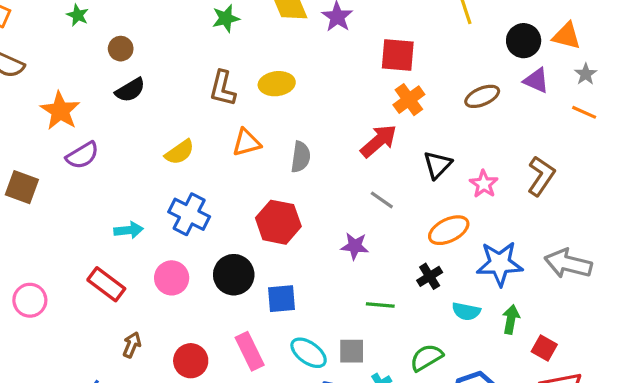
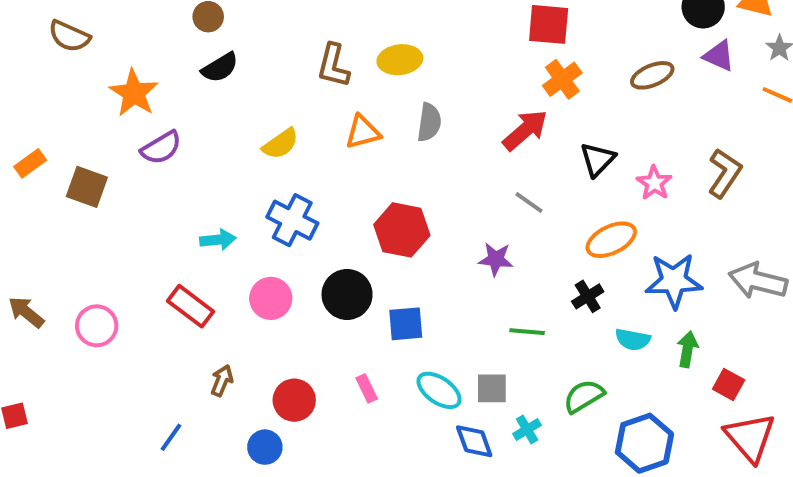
gray semicircle: (301, 157) -> (429, 122), moved
pink rectangle: (250, 351) -> (367, 388), size x0.6

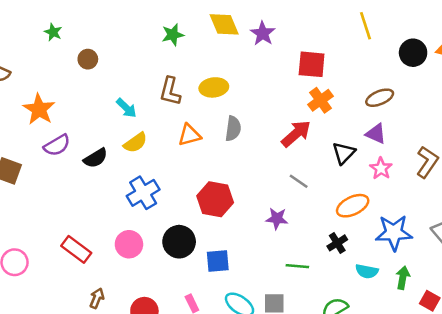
purple triangle: (719, 56) -> (376, 134), moved
black semicircle: (220, 68) -> (96, 158), moved
blue cross: (292, 220) -> (143, 193), turned 32
cyan arrow: (218, 240) -> (126, 108), moved, turned 50

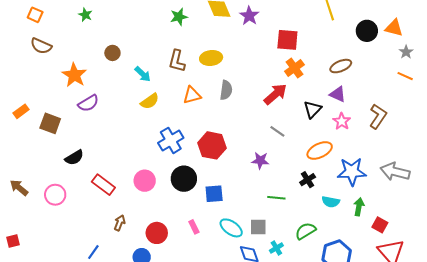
brown circle: (88, 59) -> (112, 53), moved
black semicircle: (96, 158) -> (74, 158), moved
blue cross: (143, 193) -> (171, 140), moved

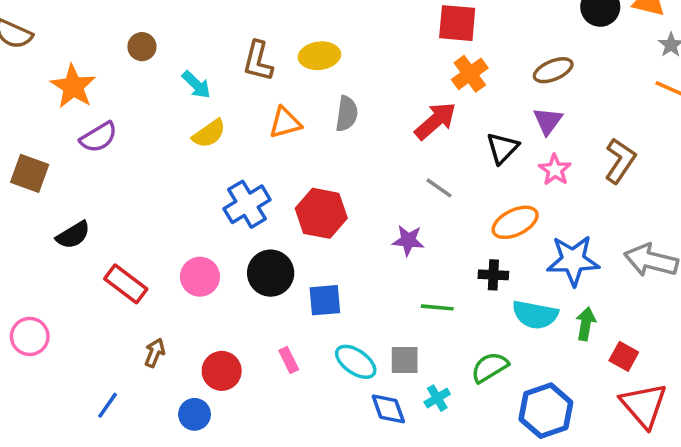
purple triangle: (338, 94) -> (548, 121), turned 42
black cross: (308, 180) -> (493, 275), turned 35
pink circle: (55, 195) -> (30, 336), moved
cyan semicircle: (331, 202) -> (535, 315), size x1.4

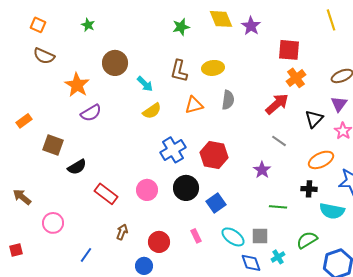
brown circle: (142, 47) -> (115, 63), size x1.6
brown square: (30, 173) -> (53, 145), moved
purple star: (408, 240) -> (262, 170), turned 30
blue square: (325, 300) -> (216, 203), turned -30
blue line: (108, 405) -> (86, 255), moved

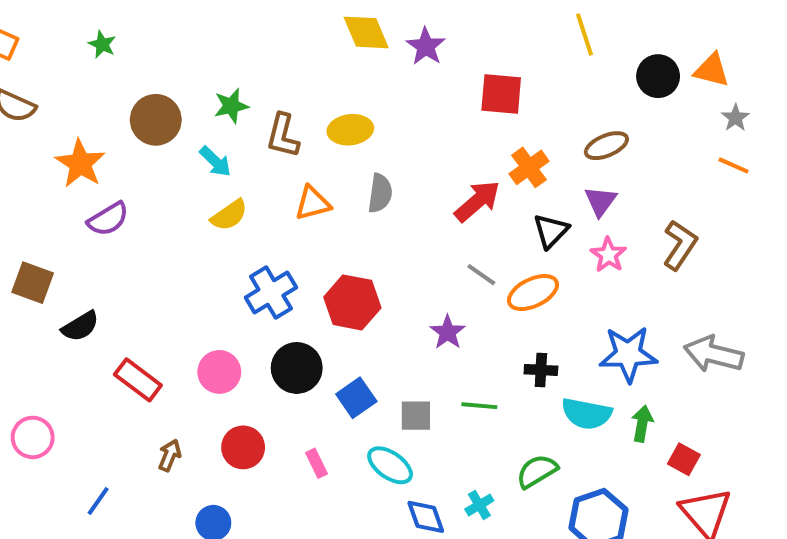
green star: (181, 27) -> (231, 106), moved
orange cross: (296, 78) -> (529, 167), moved
orange ellipse: (321, 160) -> (533, 293), moved
gray square: (260, 236) -> (416, 416), moved
red circle: (159, 242) -> (243, 447), moved

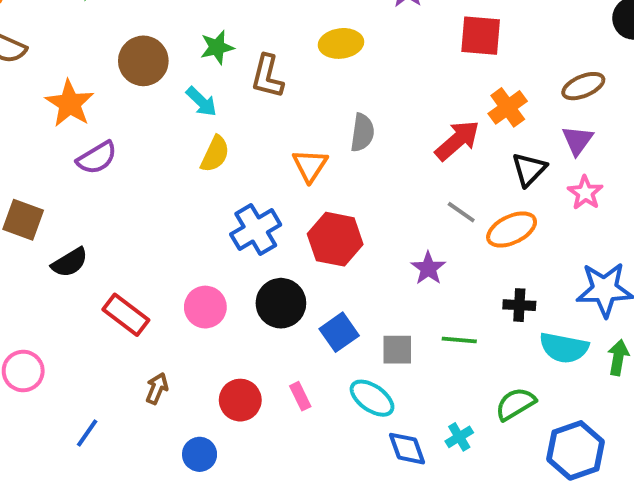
yellow ellipse: (350, 130) -> (341, 43), moved
orange triangle: (313, 203) -> (310, 166), moved, turned -42
yellow semicircle: (229, 215) -> (215, 154), turned -30
red circle: (243, 447) -> (240, 400), moved

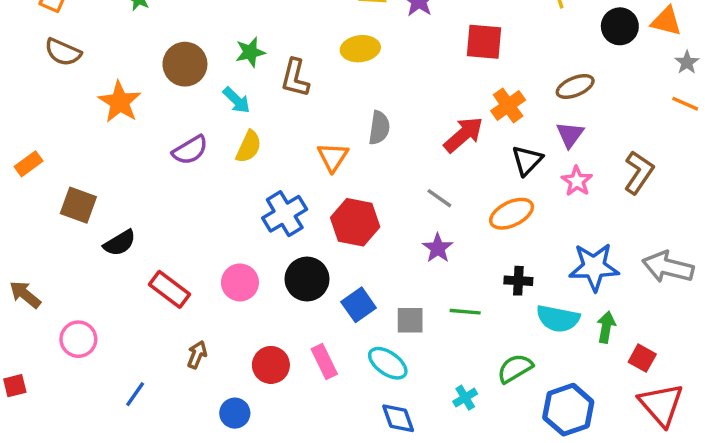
purple semicircle: (97, 158) -> (190, 150), moved
gray line: (461, 212) -> (439, 198), moved
pink rectangle: (300, 396) -> (324, 362), size x1.4
blue diamond: (407, 449) -> (398, 418), moved

